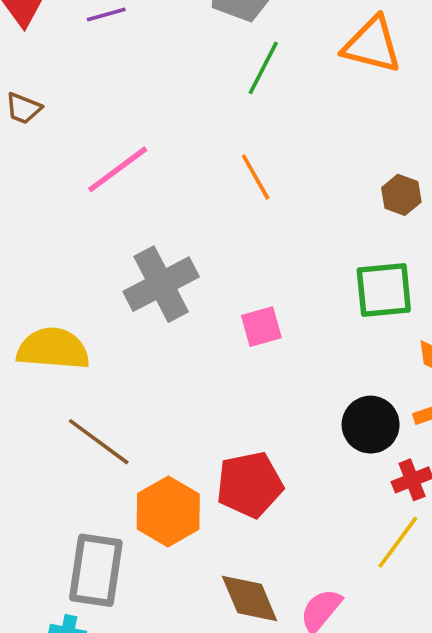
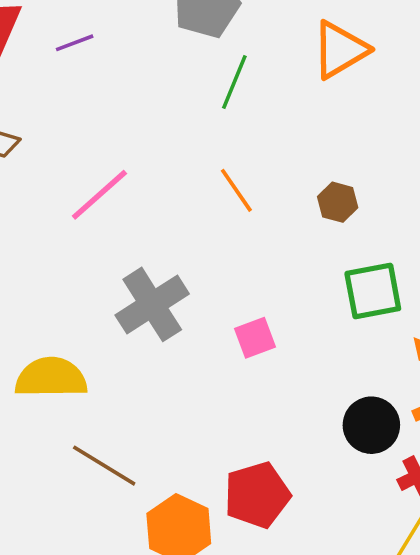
orange triangle: (372, 45) -> (340, 50), turned -40
brown hexagon: (401, 195) -> (338, 202), moved

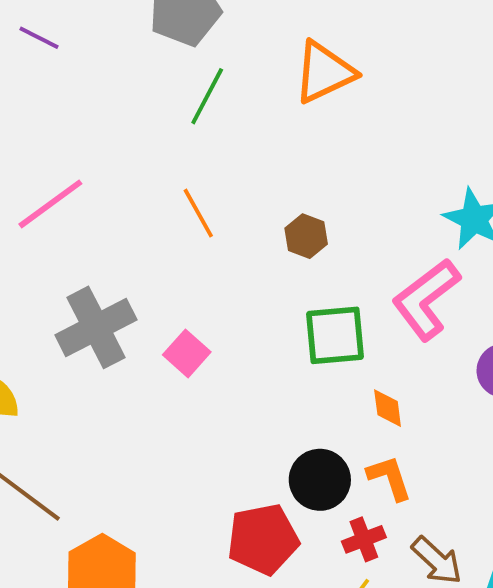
purple line: (75, 43) -> (39, 38), turned 42
pink square: (255, 338) -> (187, 353), moved, turned -33
red pentagon: (257, 495) -> (263, 539), moved

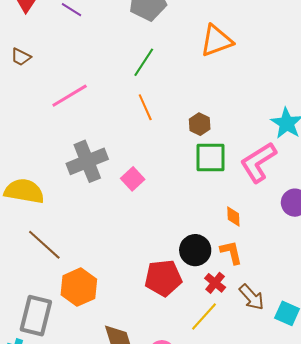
green line: (207, 96) -> (144, 62), moved
green square: (335, 335) -> (210, 158), moved
red cross: (364, 539) -> (215, 283), turned -35

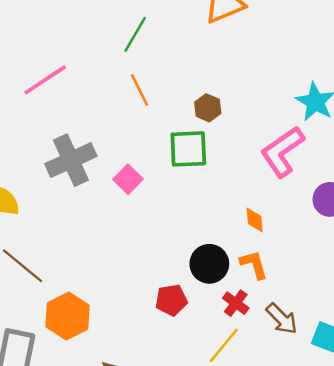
green square: (210, 158) -> (188, 149), moved
red pentagon: (163, 278) -> (171, 300), size x0.7

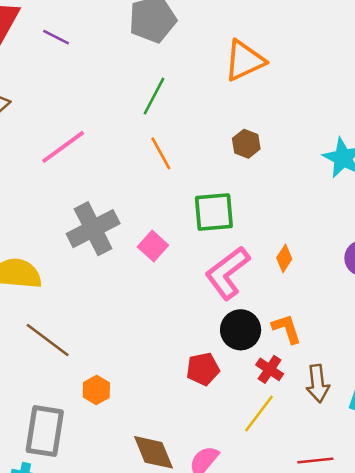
brown hexagon: (208, 108) -> (246, 144), moved
pink L-shape: (282, 152) -> (227, 273), moved
orange diamond: (255, 220) -> (284, 258), moved, turned 40
orange hexagon: (68, 316) -> (96, 390), size x0.6
brown arrow: (282, 319) -> (318, 383), turned 40

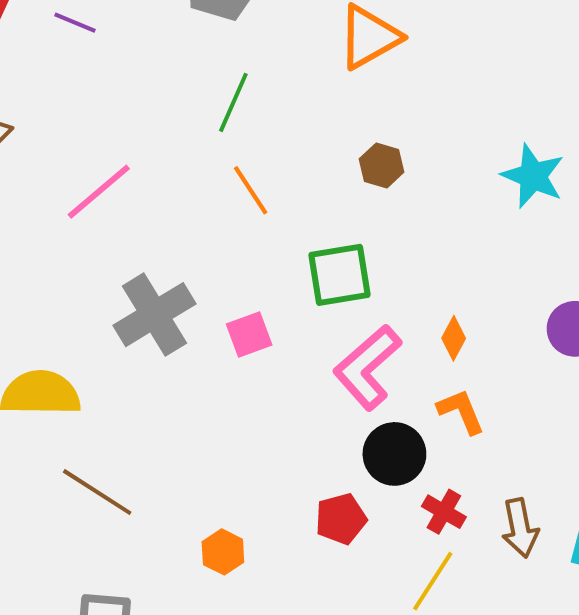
pink square: (153, 246) -> (249, 335), turned 32
orange L-shape: (287, 329) -> (461, 411), moved
orange hexagon: (96, 390) -> (223, 552), moved

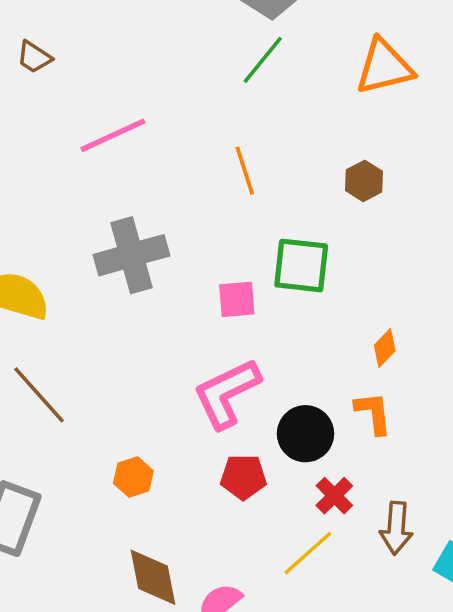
green line: (233, 102) -> (263, 60), moved
pink square: (249, 335) -> (237, 299), moved
pink L-shape: (367, 367) -> (227, 393), moved

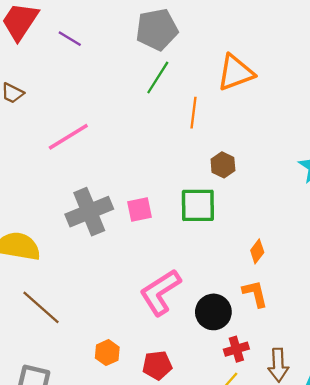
orange line: (245, 171) -> (193, 113), moved, turned 32
brown hexagon: (364, 181) -> (223, 165), moved
pink square: (237, 299) -> (140, 210), moved
red pentagon: (243, 477) -> (157, 365), moved
red cross: (334, 496) -> (236, 349), turned 35

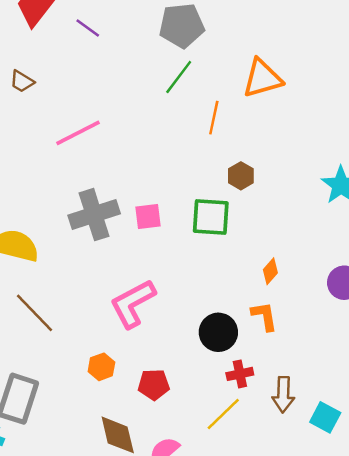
pink L-shape: (160, 292) -> (133, 304), moved

